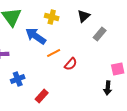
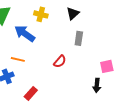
gray rectangle: (100, 34) -> (79, 38), moved, turned -32
orange line: (54, 53) -> (18, 59), moved, turned 40

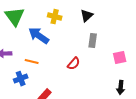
pink square: (107, 66) -> (120, 58), moved
black arrow: (97, 85) -> (121, 88), moved

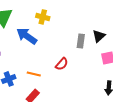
black triangle: (87, 16) -> (99, 36), moved
orange line: (32, 62) -> (34, 74), moved

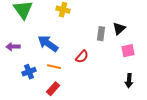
blue arrow: (27, 36) -> (48, 44), moved

